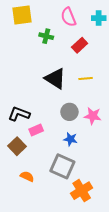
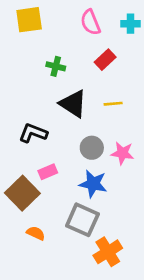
green cross: (46, 36) -> (56, 66), moved
black L-shape: (19, 114) -> (33, 133), moved
blue star: (70, 139) -> (93, 184), size x1.5
brown square: (17, 146) -> (22, 193), size x1.4

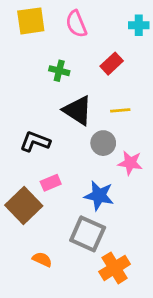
pink semicircle: (90, 22) -> (76, 24), moved
gray circle: (92, 148) -> (103, 143), moved
orange semicircle: (36, 233) -> (42, 259), moved

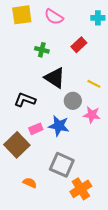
pink semicircle: (76, 24) -> (54, 17), turned -36
yellow line: (120, 110) -> (94, 84), moved, turned 32
blue star: (99, 196) -> (59, 126), moved

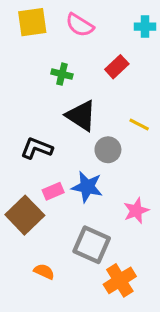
pink star: (92, 115) -> (136, 211), moved, turned -30

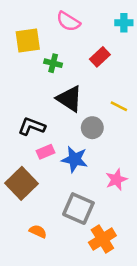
yellow square: (32, 22) -> (28, 40), moved
pink rectangle: (53, 191) -> (46, 152), moved

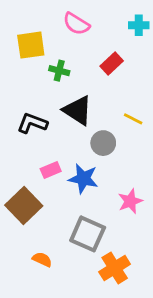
black L-shape: (32, 126) -> (32, 123), moved

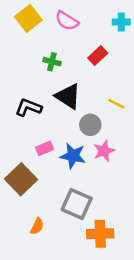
yellow square: (31, 45) -> (28, 18), moved, turned -30
pink star: (130, 201) -> (104, 151), moved
orange semicircle: (42, 259) -> (37, 226), turned 91
orange cross: (115, 268) -> (100, 234), turned 30

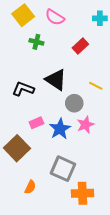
green cross: (52, 62) -> (36, 42), moved
blue star: (73, 156) -> (60, 129), turned 30

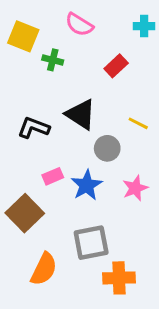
yellow square: (23, 15) -> (23, 36), moved, turned -30
pink star: (86, 125) -> (135, 188), moved
gray square: (63, 169) -> (91, 243), turned -35
orange semicircle: (30, 187) -> (44, 269), size x1.6

